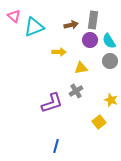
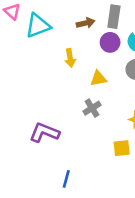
yellow arrow: (59, 52) -> (70, 58), turned 80
purple L-shape: (52, 103) -> (44, 133), moved, turned -140
yellow square: (99, 122) -> (122, 148), turned 32

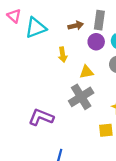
gray cross: (92, 108) -> (81, 97), size x1.6

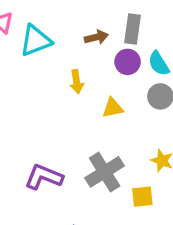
gray cross: (81, 97) -> (105, 172), moved

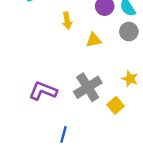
yellow square: (142, 197) -> (116, 105), turned -35

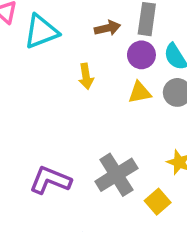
yellow triangle: (94, 40) -> (140, 92), moved

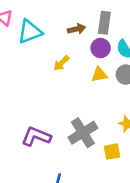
yellow arrow: (86, 76) -> (61, 63), turned 54
yellow square: (158, 202) -> (112, 152), turned 30

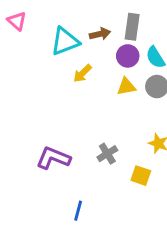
cyan triangle: (30, 32) -> (65, 41), moved
gray cross: (83, 133) -> (107, 154), size x0.6
yellow square: (112, 152) -> (141, 176), turned 30

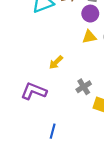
yellow arrow: (82, 73) -> (56, 62), moved
gray cross: (107, 154) -> (84, 87), moved

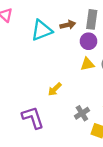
purple L-shape: (34, 91) -> (33, 118), turned 50

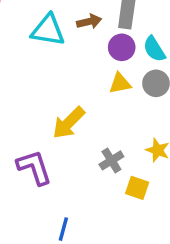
cyan triangle: (42, 30) -> (48, 30), turned 30
yellow arrow: (55, 89) -> (69, 123), size x1.5

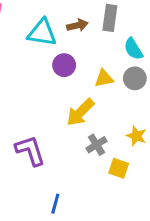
purple circle: (122, 47) -> (64, 65), moved
yellow arrow: (69, 123) -> (80, 112), moved

